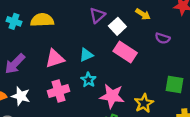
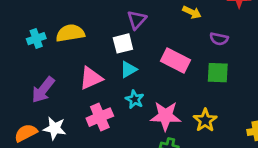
cyan cross: (14, 21) -> (36, 39), turned -32
white square: (117, 26) -> (123, 43), moved, turned 35
green square: (174, 84) -> (218, 73), moved

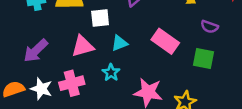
white square: (123, 43) -> (100, 18), moved
cyan star: (135, 99) -> (111, 72), moved
pink cross: (100, 117) -> (72, 83), moved

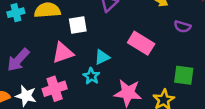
cyan triangle: (119, 43) -> (102, 57), moved
green square: (204, 58) -> (184, 75), moved

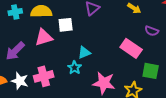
pink rectangle: (141, 43) -> (131, 48), moved
pink triangle: (63, 53) -> (44, 37), moved

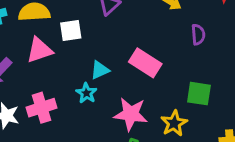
purple semicircle: (152, 31) -> (198, 34), turned -112
pink rectangle: (131, 48) -> (145, 63), moved

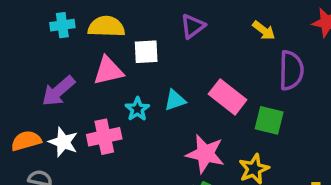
purple semicircle: (198, 34) -> (291, 70), size x1.6
cyan star: (86, 93) -> (137, 109), moved
green square: (199, 94) -> (269, 120), moved

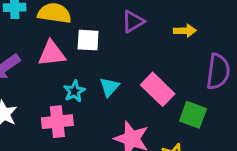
yellow arrow: (264, 30) -> (185, 31), moved, turned -45
cyan triangle: (175, 100) -> (109, 87), turned -35
pink cross: (104, 137) -> (57, 122), moved

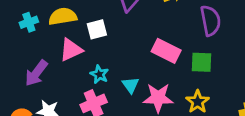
cyan triangle: (109, 87) -> (131, 85), moved

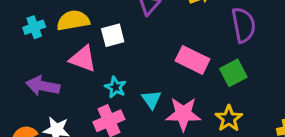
pink triangle: (71, 50) -> (83, 59), turned 45
green square: (202, 62) -> (233, 73), turned -30
purple arrow: (36, 73) -> (43, 86), turned 64

